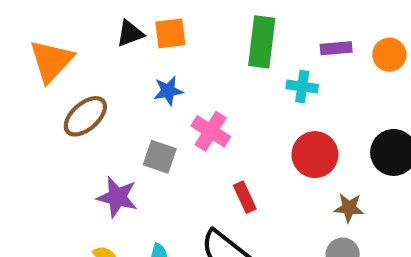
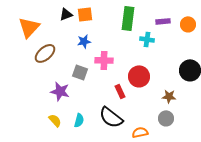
pink cross: (211, 131) -> (104, 60), turned -30
red circle: (315, 155) -> (139, 76), moved

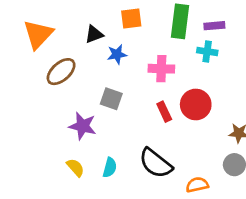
black triangle: (66, 14) -> (94, 34), moved
orange square: (85, 14) -> (131, 19), moved
purple rectangle: (163, 21) -> (214, 26), moved
pink cross: (104, 60) -> (161, 69), moved
red rectangle: (120, 91) -> (164, 112), moved

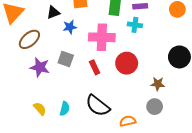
pink cross: (161, 69) -> (102, 37), size x1.4
red rectangle: (164, 112) -> (95, 67), moved
purple star: (83, 126) -> (40, 67), moved

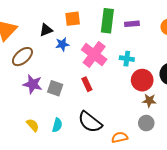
cyan cross: (135, 25) -> (127, 59), moved
pink cross: (102, 37) -> (94, 55), turned 35
gray square: (66, 59) -> (55, 88), moved
red circle: (127, 63) -> (142, 80), moved

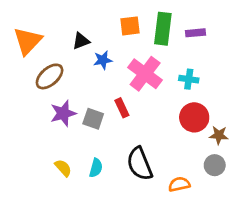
orange square: (73, 19) -> (130, 26), moved
red circle: (142, 80) -> (194, 117), moved
purple star: (33, 84) -> (63, 113), turned -30
red rectangle: (87, 84) -> (122, 108), moved
black semicircle: (90, 122) -> (140, 164), turned 30

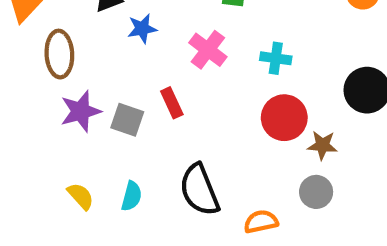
pink cross: (145, 74) -> (208, 50), size x0.7
brown ellipse: (50, 76) -> (59, 54), turned -52

